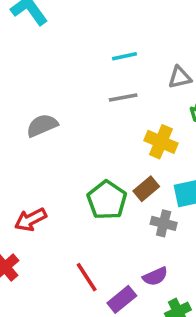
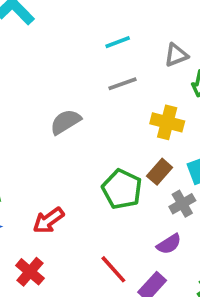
gray semicircle: (42, 125) -> (65, 122), moved
gray cross: (164, 223) -> (182, 204), turned -35
purple semicircle: (155, 276) -> (169, 244), moved

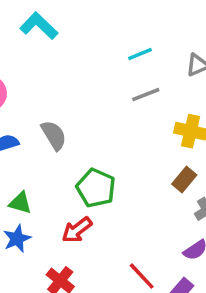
gray semicircle: (65, 122) -> (54, 135), moved, turned 92
green pentagon: (122, 189) -> (96, 188), moved

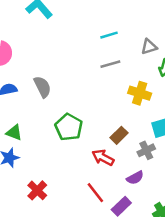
brown rectangle: (184, 179) -> (119, 135), moved
red arrow: (77, 230) -> (103, 158), moved, turned 60

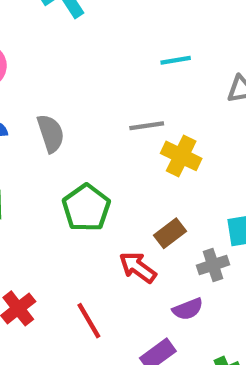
gray line: (110, 64) -> (147, 126), moved
yellow cross: (140, 93) -> (181, 156), moved
red line: (95, 193) -> (89, 321), moved

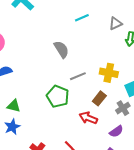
gray line: (147, 126) -> (78, 76), moved
gray semicircle: (51, 133) -> (61, 49), moved
yellow cross: (181, 156) -> (109, 73), moved

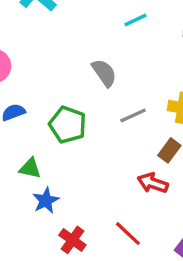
green pentagon: (58, 96) -> (68, 125), moved
blue star: (12, 127) -> (46, 200), moved

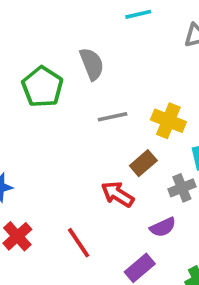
green pentagon: (68, 125) -> (42, 87), moved

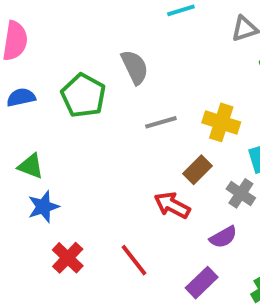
gray cross: (182, 188) -> (241, 193), turned -30

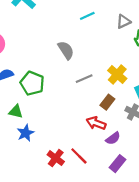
green pentagon: (83, 95) -> (32, 83), moved
yellow cross: (221, 122) -> (117, 74), turned 30
purple semicircle: (223, 237) -> (113, 138), moved
red cross: (68, 258) -> (56, 158), moved

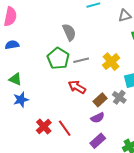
green pentagon: (32, 83) -> (58, 58), moved
brown rectangle: (107, 102) -> (100, 100), moved
red arrow: (96, 123) -> (77, 87), moved

